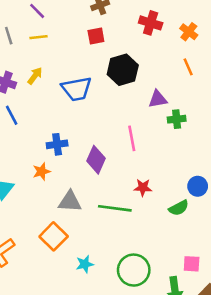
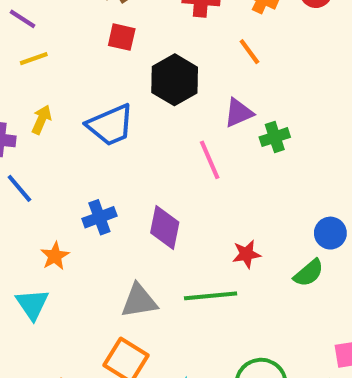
red square: (96, 36) -> (122, 37), turned 36
orange line: (188, 67) -> (249, 52), moved
pink line: (132, 138) -> (210, 160), moved
orange star: (41, 171) -> (55, 256), moved

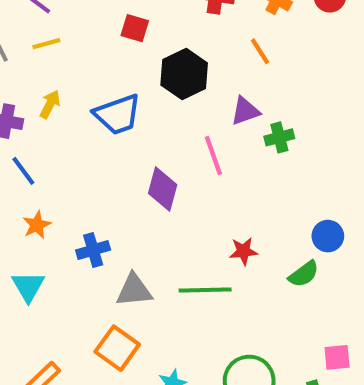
blue cross: (99, 217) -> (93, 250), moved
purple diamond: (165, 227) -> (163, 189), moved
orange star: (55, 256) -> (37, 225), moved

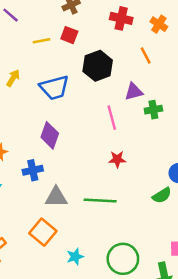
yellow line: (46, 44) -> (42, 41), moved
purple diamond: (163, 189) -> (50, 135), moved
red star: (243, 251) -> (117, 159), moved

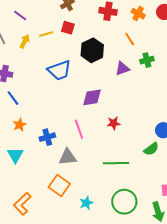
yellow arrow: (13, 78) -> (25, 41), moved
green cross: (153, 110) -> (147, 60), moved
pink line: (112, 118) -> (79, 129), moved
purple diamond: (50, 135) -> (92, 97), moved, turned 65
green line: (100, 200) -> (116, 163), moved

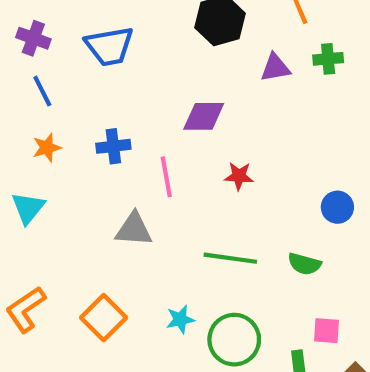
blue trapezoid: (59, 70) -> (109, 46), moved
blue cross: (47, 137) -> (113, 146), moved
green semicircle: (151, 149) -> (304, 264), moved, turned 42
orange square: (59, 185) -> (104, 318), moved
cyan star: (86, 203) -> (180, 319), moved

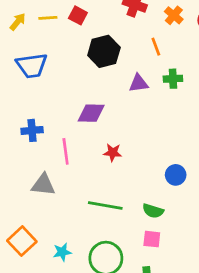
cyan star: (180, 319) -> (62, 252), moved
pink square: (327, 331) -> (152, 239), moved

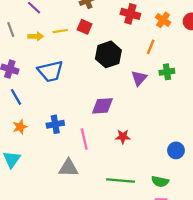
yellow arrow: (18, 22) -> (36, 36), turned 56
orange line: (156, 47) -> (151, 47), turned 48
purple triangle: (139, 83) -> (139, 78), turned -35

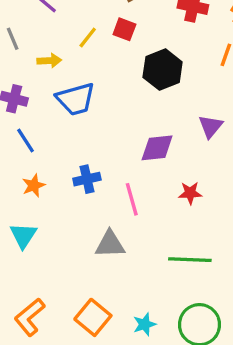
yellow line: (60, 31) -> (88, 37), turned -40
yellow arrow: (36, 36) -> (49, 61), moved
purple triangle: (139, 78) -> (211, 126), moved

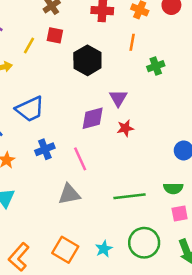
blue trapezoid: (76, 99) -> (30, 109), moved
purple triangle: (211, 126) -> (118, 98), moved
red star: (190, 193) -> (125, 128), moved

